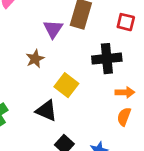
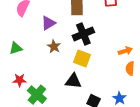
purple triangle: (53, 29) -> (48, 23), moved, turned 42
black cross: (107, 59) -> (83, 34), moved

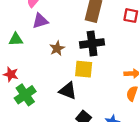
purple triangle: (48, 23) -> (40, 21), moved
yellow square: (82, 58) -> (84, 69), turned -30

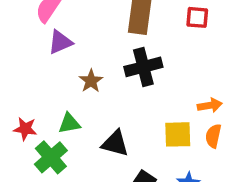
green triangle: (16, 39) -> (69, 123), moved
yellow square: (84, 69) -> (178, 134), moved

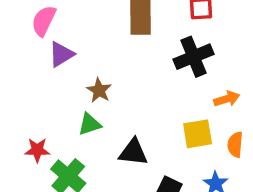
black cross: (143, 67) -> (193, 57), moved
green triangle: (69, 123) -> (90, 124), moved
orange semicircle: (213, 136) -> (235, 145), moved

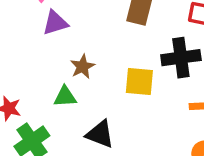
yellow square: (198, 134) -> (139, 82), moved

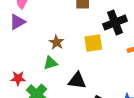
purple triangle: (55, 23) -> (17, 22), moved

